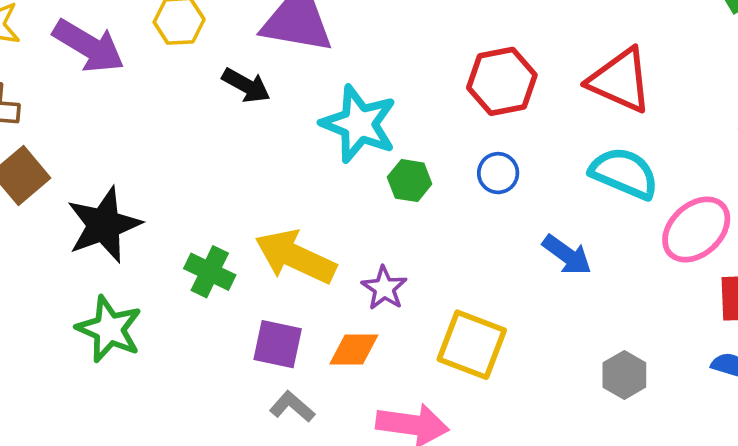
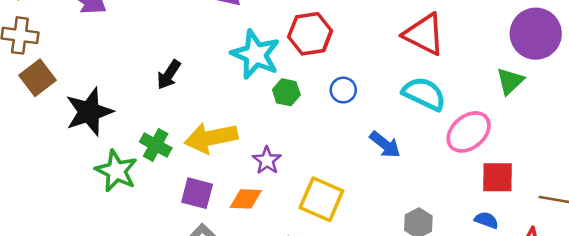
red hexagon: (502, 81) -> (310, 34), moved
black arrow: (246, 85) -> (169, 75), moved, turned 92
yellow arrow: (295, 257) -> (211, 138), turned -39
green star: (109, 329) -> (116, 171), moved

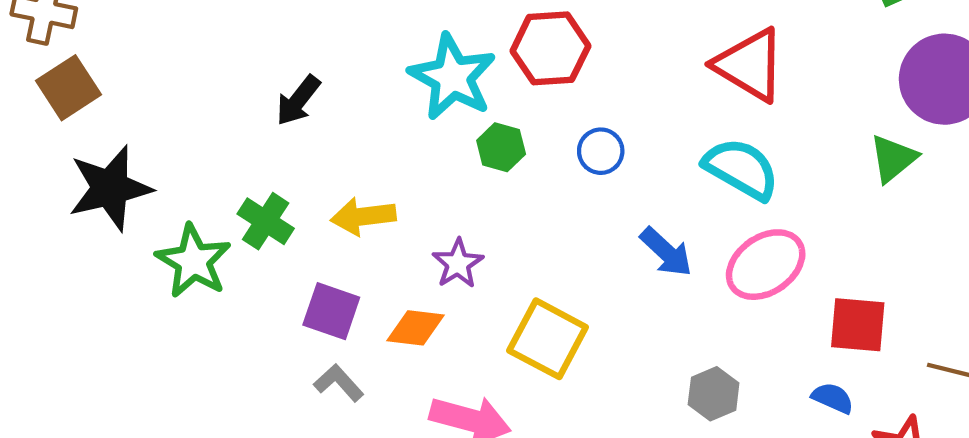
black star: (89, 112) -> (110, 188), moved
pink ellipse: (469, 132) -> (766, 265), moved
yellow arrow: (211, 138) -> (363, 216), size x0.7

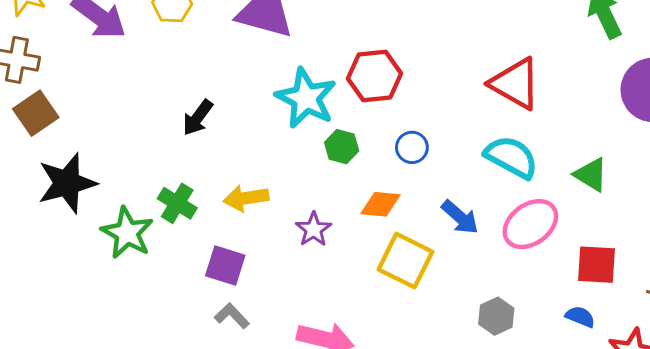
green triangle: (893, 158) -> (591, 175), moved, turned -48
orange diamond: (416, 328) -> (380, 204), moved
yellow square: (548, 339) -> (405, 261), moved

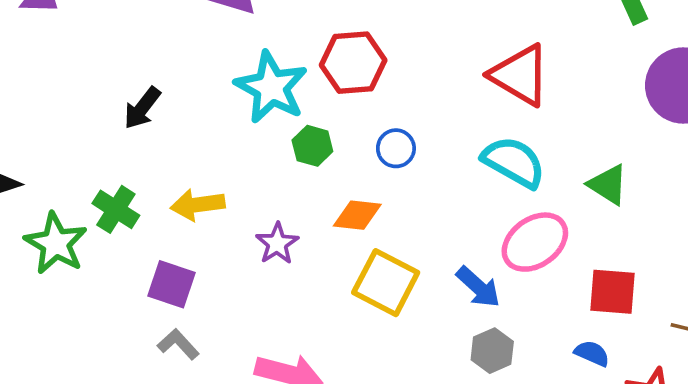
blue arrow: (460, 217) -> (478, 287), moved

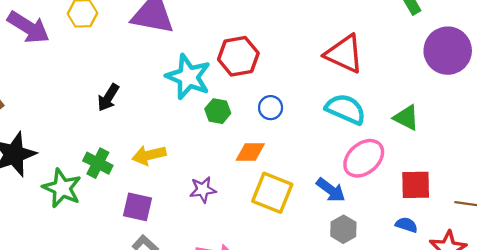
purple star: (277, 243) -> (203, 190), moved, turned 30

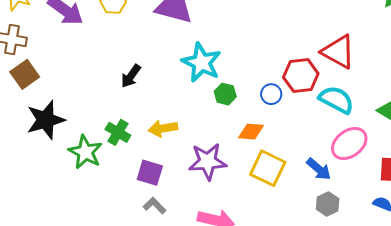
red hexagon: (238, 56) -> (301, 75), moved
purple star: (203, 190) -> (208, 161), size x1.6

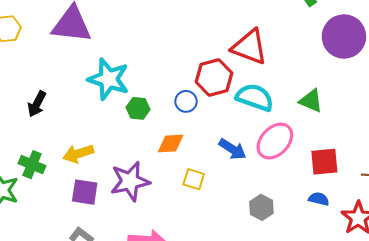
yellow square: (268, 168) -> (194, 179), size x0.6
blue arrow: (319, 169) -> (232, 149), moved
purple square: (150, 173) -> (85, 192), moved

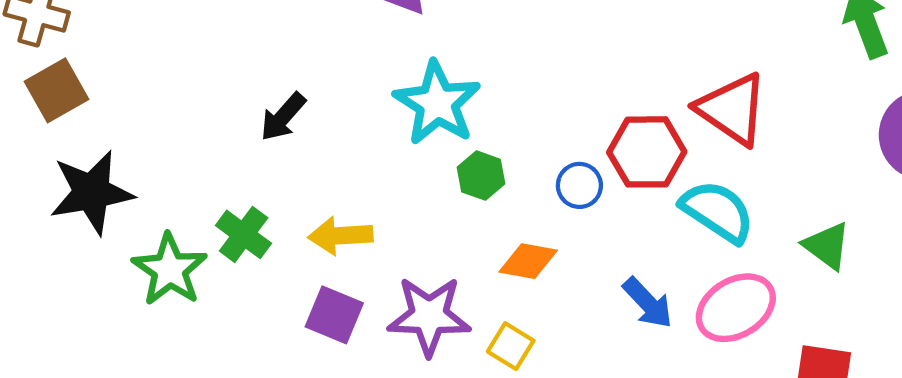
yellow square: (194, 179) -> (511, 346), moved

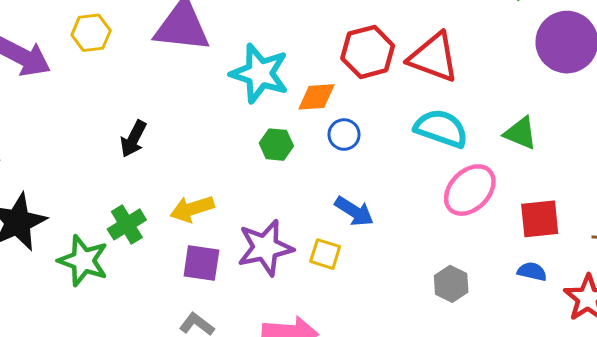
cyan star: (437, 103) -> (260, 73), moved
red hexagon: (647, 152) -> (368, 52), moved
green cross: (244, 234) -> (127, 224), turned 36
orange diamond: (528, 261) -> (316, 97), moved
blue arrow: (648, 303) -> (354, 211), moved

